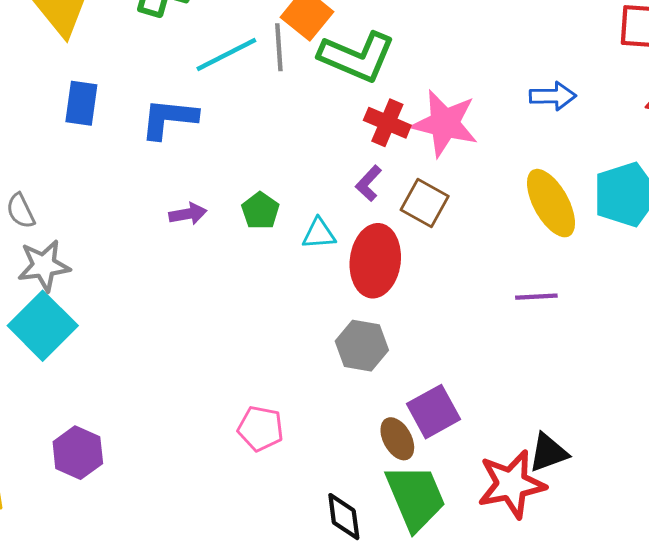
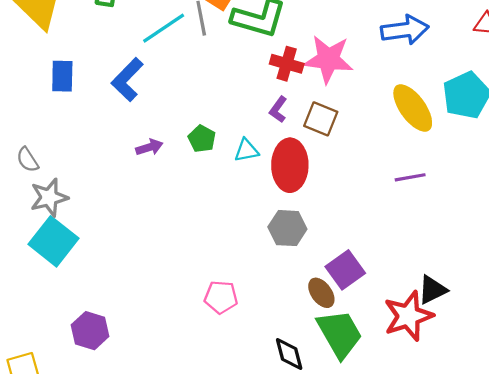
blue arrow: (553, 96) -> (405, 30), size x1.4
blue L-shape: (169, 119) -> (127, 80), turned -45

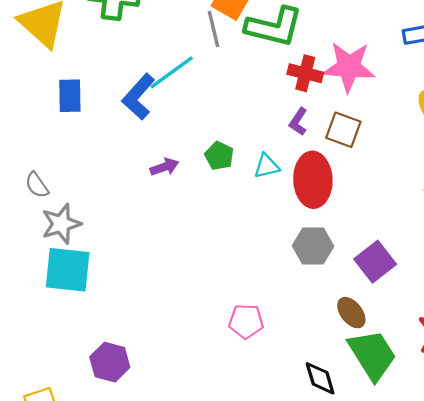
cyan line: (164, 28) -> (172, 72), moved
cyan square: (54, 241) -> (68, 270), turned -30
purple square: (345, 270) -> (375, 262), moved

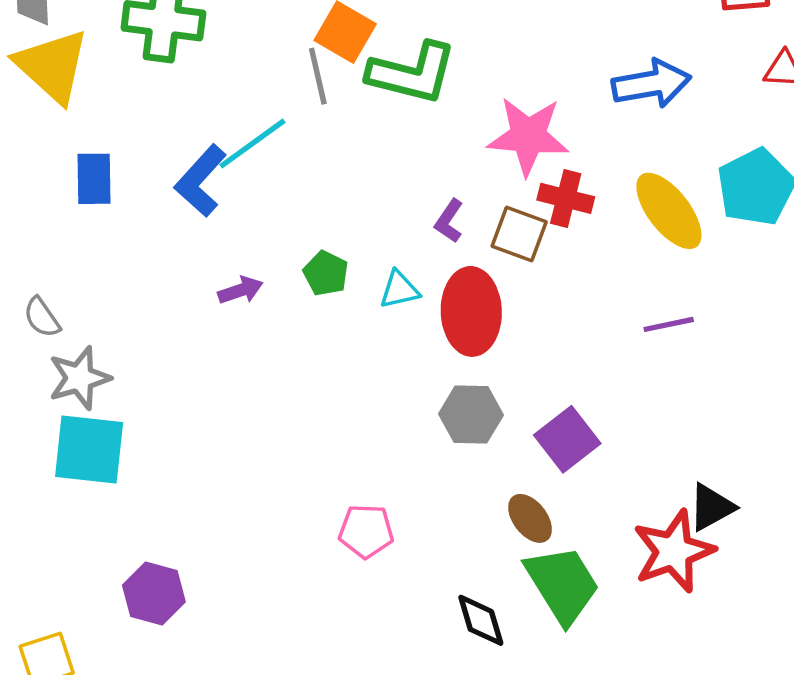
red cross: (305, 73) -> (566, 198), moved

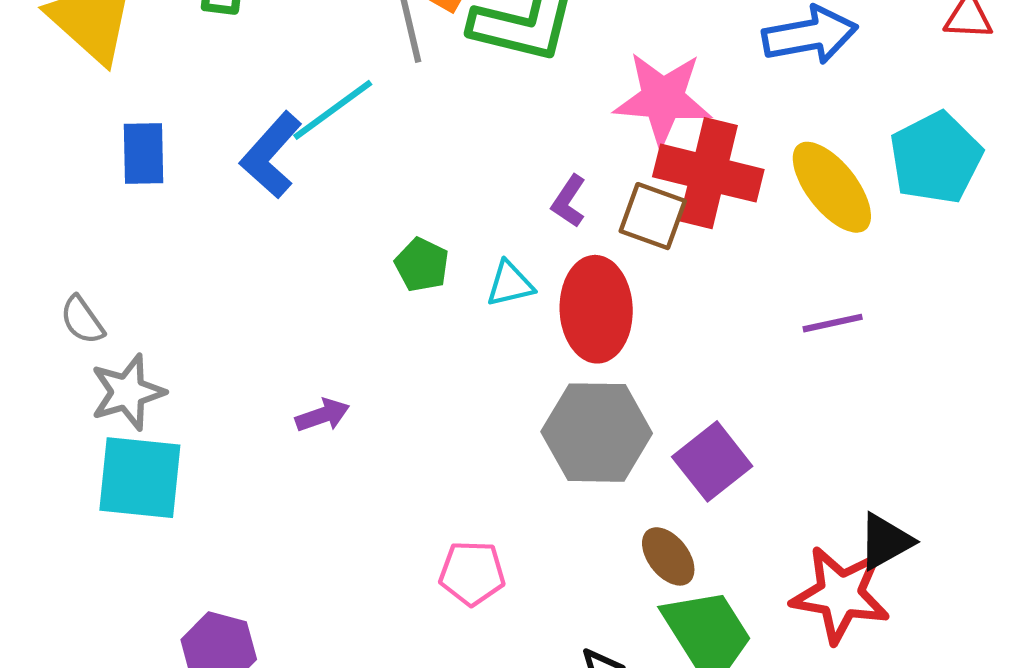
red cross: (566, 198) -> (708, 173), size x1.6
purple arrow: (240, 290) -> (322, 415), moved
gray hexagon: (471, 414) -> (597, 433), size x1.4
red star: (674, 551) -> (840, 595), turned 30

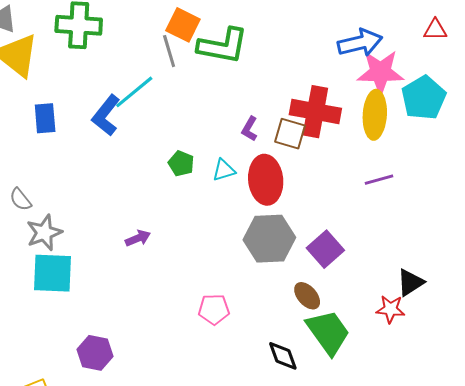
pink star: (663, 99) -> (380, 72), moved
yellow ellipse: (832, 187) -> (375, 115), turned 45
red star: (840, 595) -> (390, 309), size x0.6

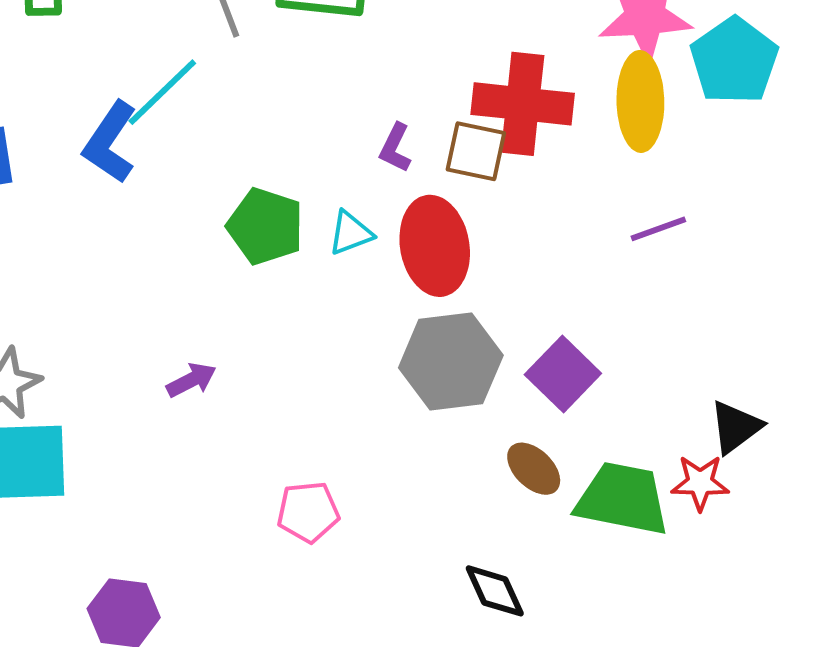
green pentagon: (181, 163) -> (265, 226), size x1.5
pink pentagon: (214, 309) -> (308, 512), moved
green trapezoid: (328, 332) -> (623, 499), moved, turned -39

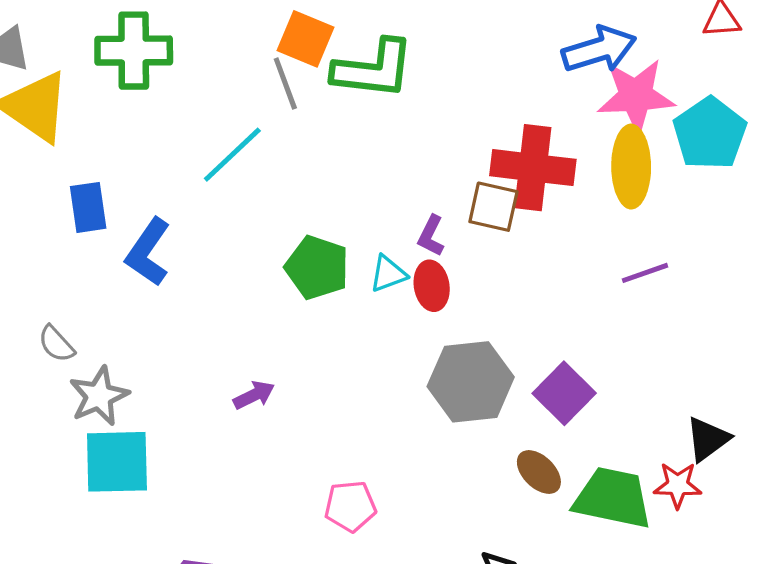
blue L-shape: (110, 142) -> (148, 252), moved
purple L-shape: (395, 148) -> (431, 236), moved
red ellipse: (435, 246) -> (432, 286), moved, size x0.6

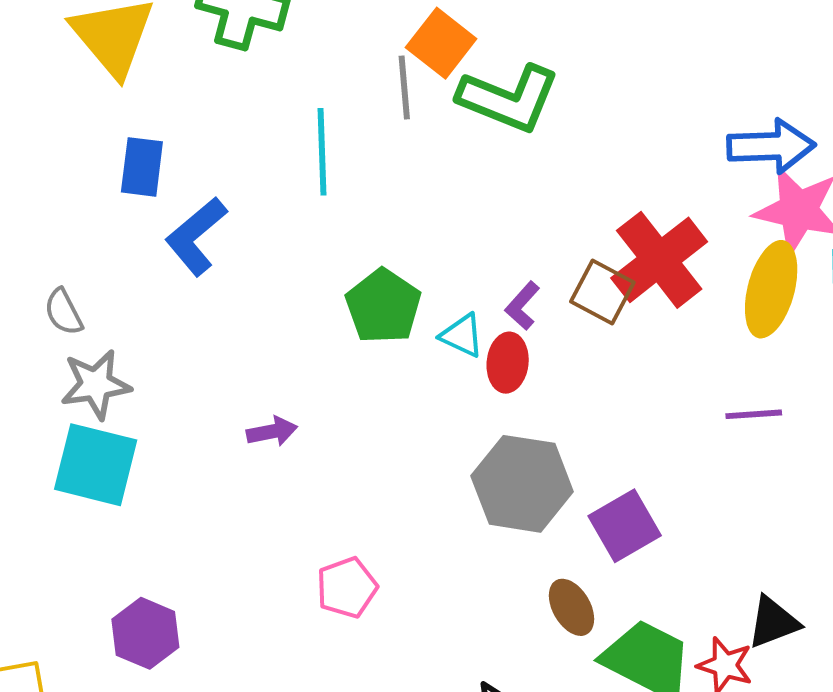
cyan line: (232, 155) -> (322, 152), turned -64
red cross: (533, 168) -> (659, 260), turned 30
cyan triangle: (388, 274) -> (462, 335), turned 30
pink pentagon: (350, 506) -> (347, 588), turned -30

